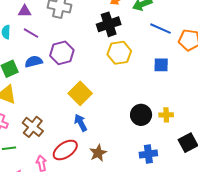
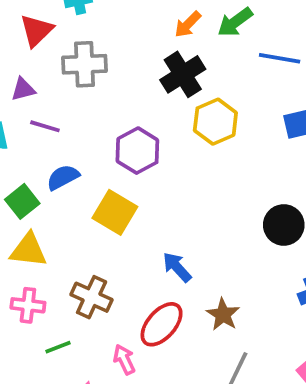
purple hexagon: (62, 53) -> (137, 151), moved
yellow square: (80, 93) -> (115, 212), moved

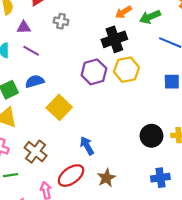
gray cross: (84, 64) -> (61, 21), size x0.6
purple hexagon: (137, 151) -> (94, 72), moved

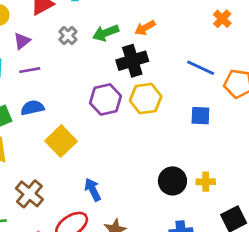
green arrow: (150, 17) -> (106, 33), moved
gray cross: (61, 21) -> (68, 36), turned 32
purple triangle: (24, 27) -> (22, 41), turned -40
purple line: (31, 51) -> (30, 70), turned -42

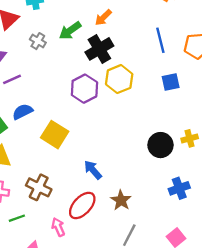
blue line: (201, 68) -> (160, 40), turned 65

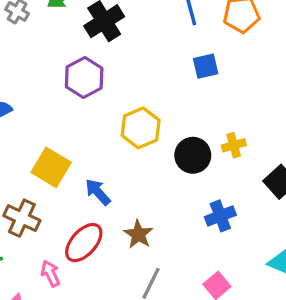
yellow hexagon: (119, 79) -> (141, 128), moved
yellow square: (55, 135) -> (51, 167), moved

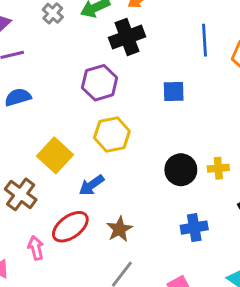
blue square: (206, 66) -> (174, 92), moved
yellow hexagon: (141, 128) -> (112, 134), moved
blue arrow: (98, 192) -> (92, 185), turned -95

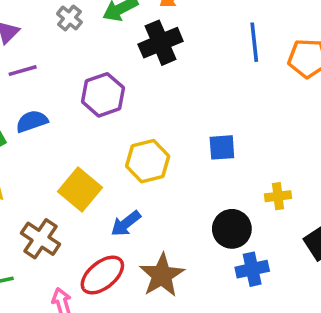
purple hexagon: (100, 83) -> (103, 95), moved
blue square: (174, 92) -> (222, 147), moved
black circle: (181, 170) -> (232, 229), moved
brown star: (119, 229) -> (162, 275), size x1.4

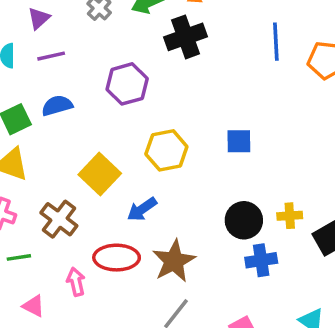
yellow cross: (278, 196) -> (290, 216), moved
red ellipse: (102, 275) -> (117, 258), turned 36

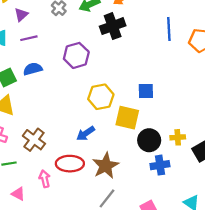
yellow square: (100, 174) -> (127, 118), moved, turned -30

